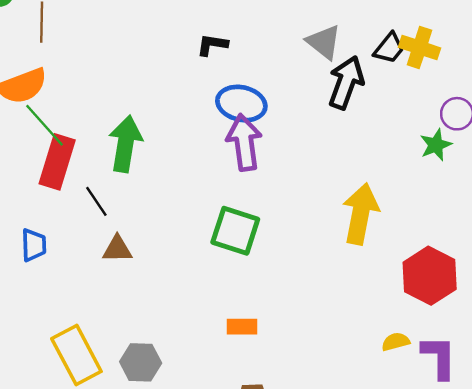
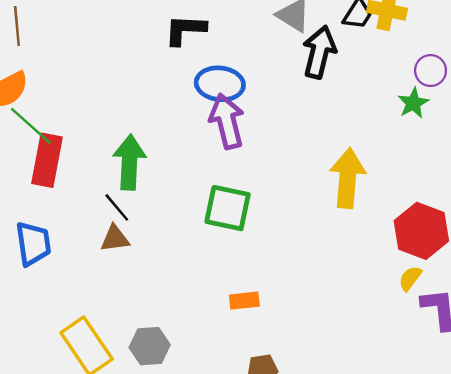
black L-shape: (212, 45) -> (185, 30), size x1.4
green arrow: (125, 144) -> (129, 162), moved
black line: (96, 201) -> (117, 207), moved
blue trapezoid: (34, 245) -> (33, 244), size x1.4
yellow semicircle: (396, 342) -> (410, 278), moved, turned -32

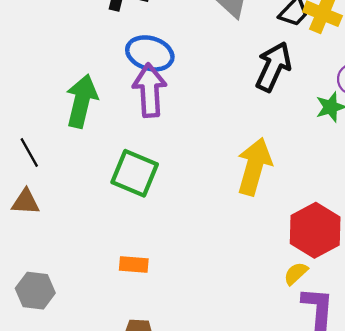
black arrow: (319, 52) -> (273, 67), moved
green arrow: (129, 162) -> (82, 101), moved
brown triangle: (115, 239) -> (26, 202), moved

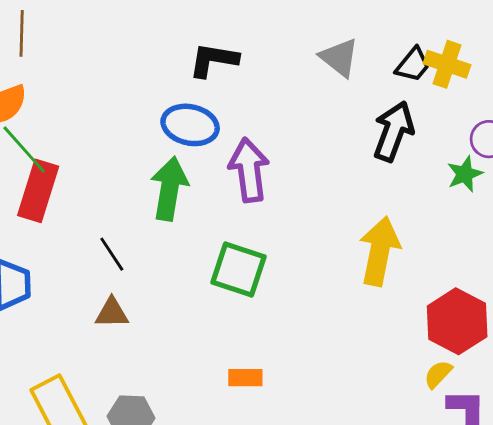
blue ellipse: (150, 53) -> (190, 125), moved

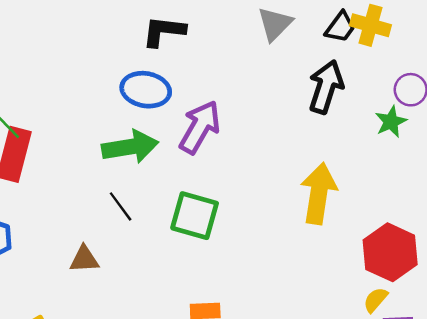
gray triangle: (339, 58) -> (275, 24), turned 39
purple arrow: (249, 170) -> (200, 127), turned 40
green arrow: (169, 189) -> (130, 147), turned 74
black line: (112, 254) -> (121, 206), moved

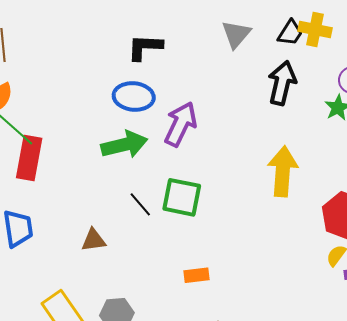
black line: (121, 206) -> (140, 204), moved

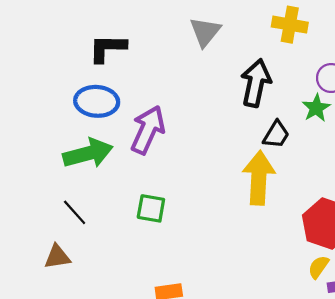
black trapezoid: (290, 33) -> (276, 135), moved
green square: (182, 197) -> (151, 208), size x0.7
black line: (140, 204) -> (75, 212), moved

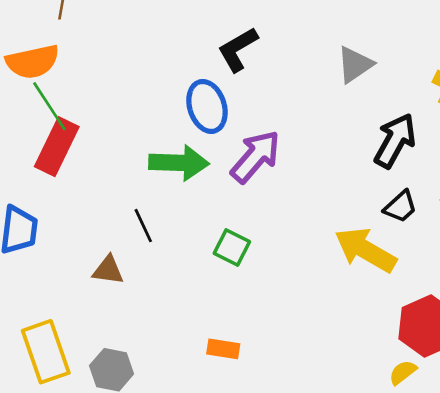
black L-shape: (107, 48) -> (238, 49), turned -48
blue ellipse: (97, 101) -> (207, 106), turned 51
yellow arrow: (259, 178) -> (366, 250), turned -80

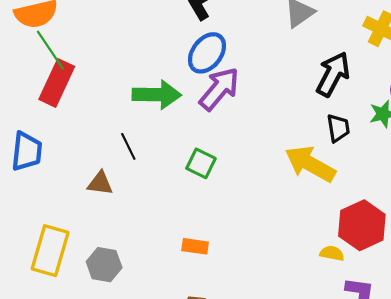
blue ellipse: (207, 106) -> (207, 53), moved, turned 57
black trapezoid: (400, 207) -> (338, 128), turned -56
yellow rectangle: (46, 352) -> (50, 251), turned 36
yellow semicircle: (403, 372) -> (332, 253), moved, turned 50

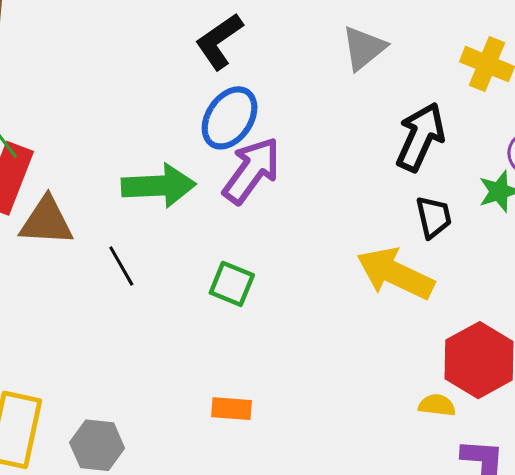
brown triangle: (100, 183) -> (46, 221), moved, size x1.4

